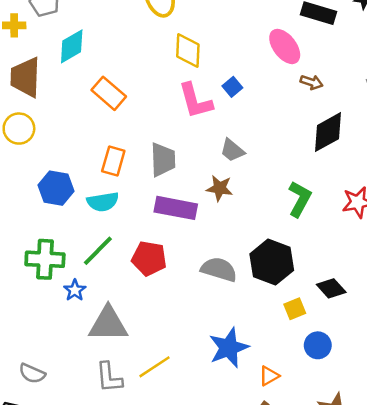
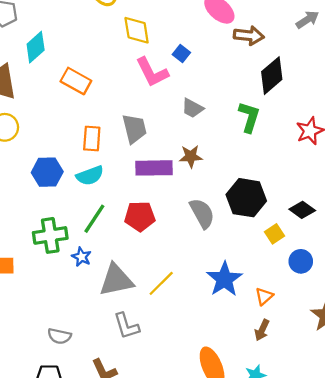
brown arrow: (312, 82) -> (249, 36), size x1.5
brown star: (220, 188) -> (191, 156), moved
green L-shape: (300, 199) -> (249, 117), moved
gray semicircle: (219, 269) -> (202, 213), turned 56
yellow line: (155, 367) -> (161, 283), moved

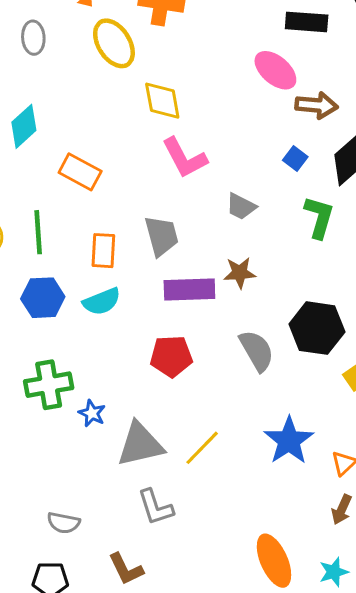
blue square: (181, 54) -> (295, 159), moved
green line: (94, 219) -> (38, 232), moved, turned -36

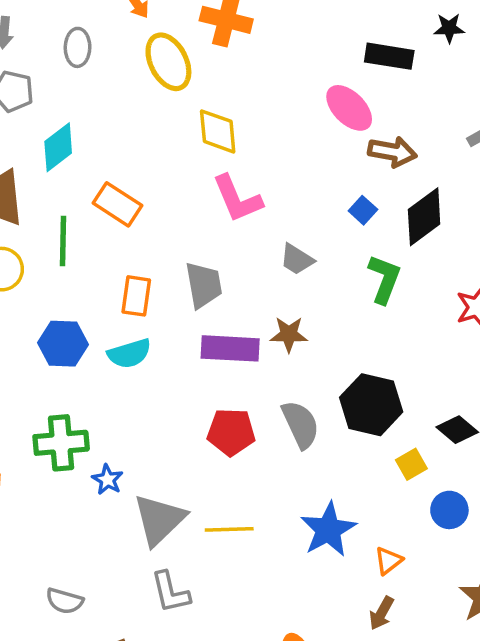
green line: (38, 232) -> (63, 241), moved
red pentagon: (171, 356) -> (231, 432), moved
gray triangle: (140, 444) -> (159, 520), turned -36
yellow line: (202, 448) -> (229, 529), turned 39

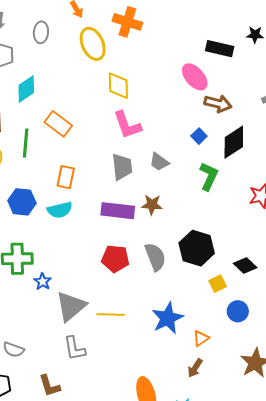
gray trapezoid: (204, 285) -> (122, 167), moved

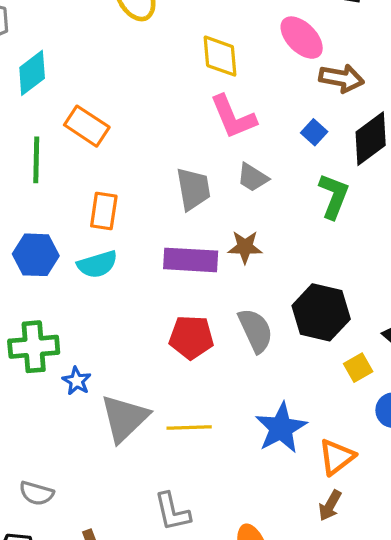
yellow diamond: (118, 86) -> (220, 56), moved
pink L-shape: (127, 125) -> (233, 117), moved
orange triangle: (201, 338) -> (337, 457), size x1.4
gray L-shape: (75, 348) -> (172, 512), moved

